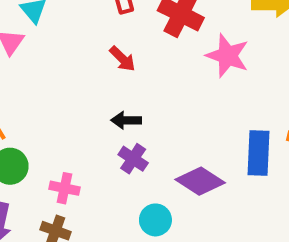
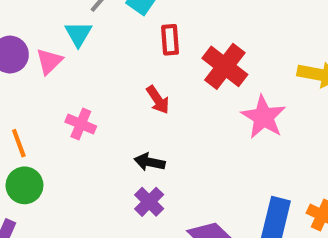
pink cross: (65, 188) -> (81, 124), moved

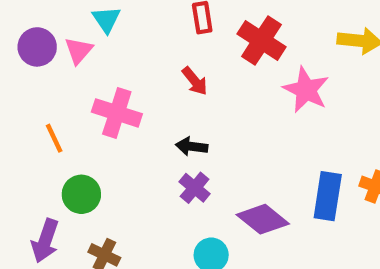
pink cross: (81, 124) -> (117, 113), size x1.5
green circle: (24, 185) -> (81, 194), moved

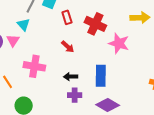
purple cross: (195, 188) -> (75, 95), turned -32
blue rectangle: (328, 196) -> (101, 76), moved

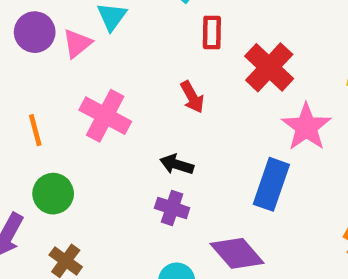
blue rectangle: (101, 76) -> (271, 184), moved

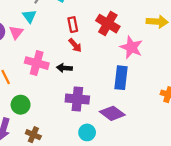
red rectangle: (212, 32) -> (73, 25), moved
black arrow: (177, 164) -> (64, 68), moved
purple cross: (172, 208) -> (77, 99), size x1.5

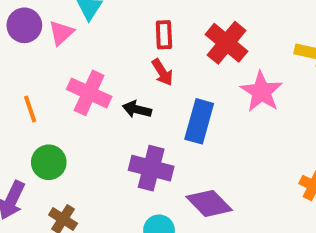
blue rectangle: (121, 78) -> (199, 121), moved

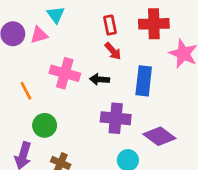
pink triangle: (61, 33) -> (39, 35), turned 36
red cross: (227, 43) -> (154, 24), turned -32

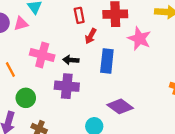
red arrow: (113, 51) -> (91, 36), moved, turned 70
purple cross: (116, 118) -> (67, 86), moved

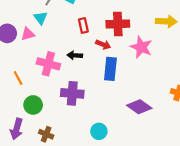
red arrow: (91, 36) -> (103, 45), moved, turned -96
black arrow: (71, 60) -> (75, 55), moved
purple diamond: (120, 106) -> (139, 107), moved

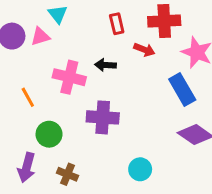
blue rectangle: (110, 69) -> (182, 89), moved, turned -35

